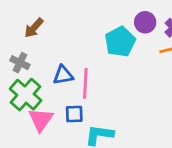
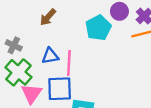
brown arrow: (34, 28) -> (48, 17), moved
blue square: (74, 114) -> (60, 89), size x1.6

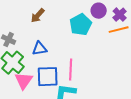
pink line: (69, 63) -> (71, 70), moved

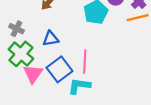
blue square: (48, 77) -> (59, 69), turned -35

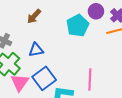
pink line: (85, 62) -> (90, 79), moved

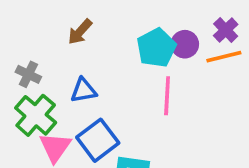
purple circle: (96, 11) -> (185, 44), moved
pink line: (90, 79) -> (167, 96), moved

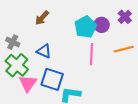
orange line: (224, 57) -> (124, 49), moved
blue triangle: (84, 90) -> (44, 51), turned 35
blue square: (98, 140) -> (52, 79), turned -35

